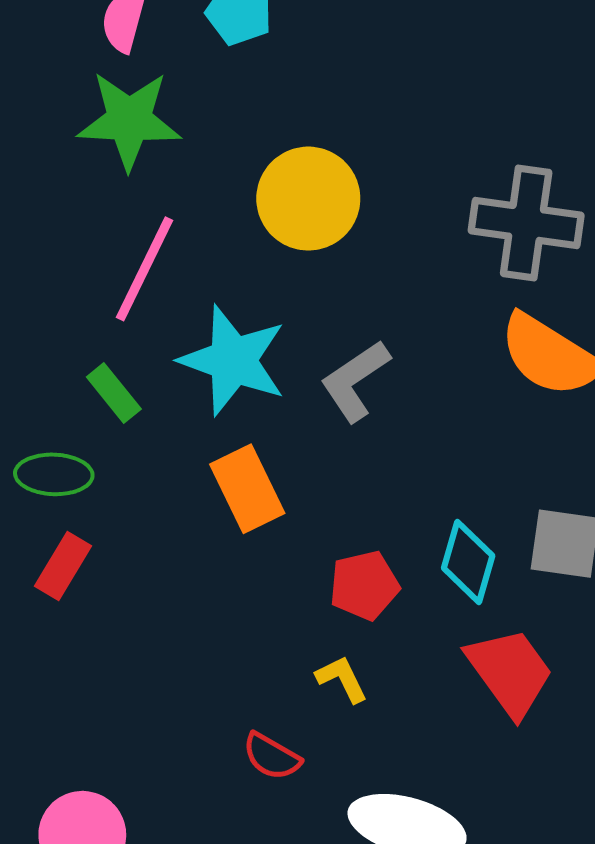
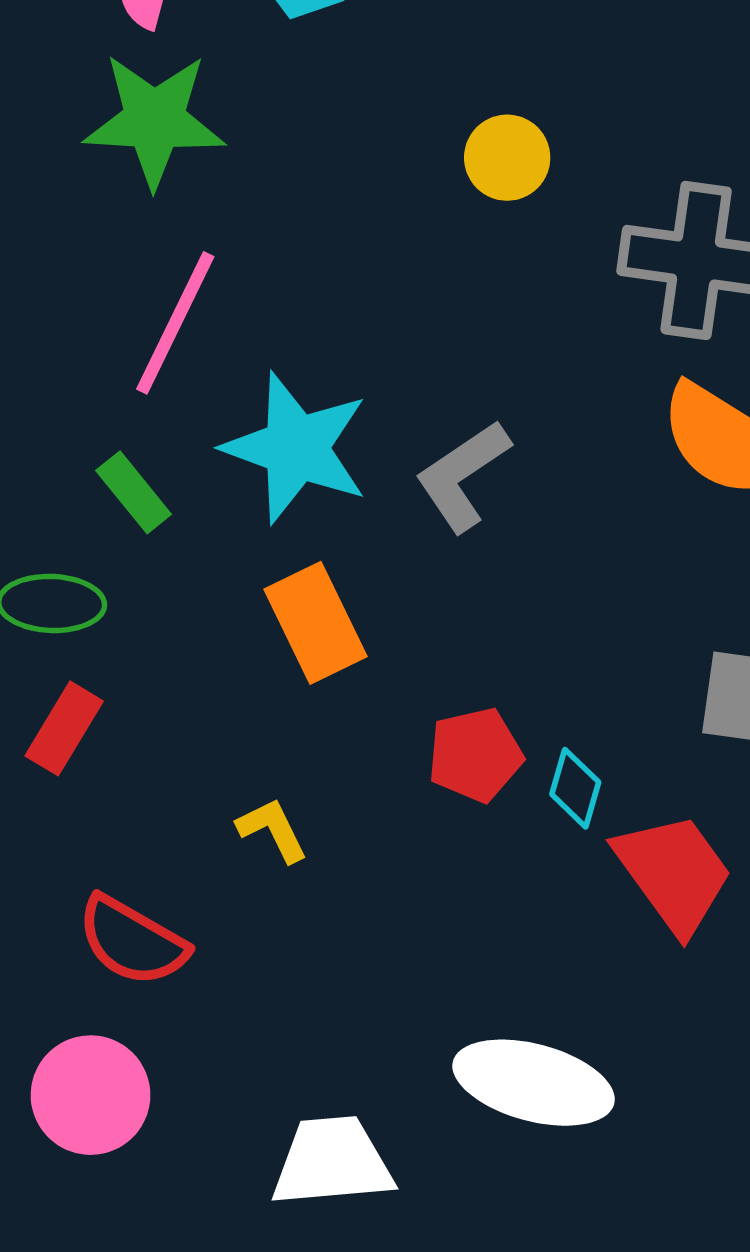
yellow circle: (308, 199) -> (507, 158), moved, size x0.6
cyan diamond: (468, 562) -> (575, 788), moved, size x0.7
yellow L-shape: (342, 679) -> (272, 830), moved
red semicircle: (272, 756) -> (132, 941), moved, size x1.4

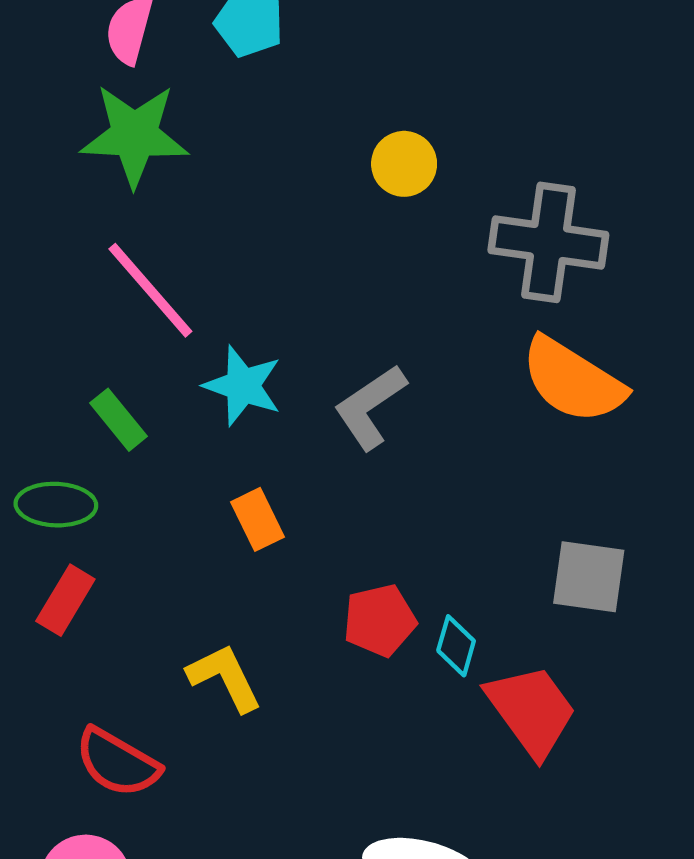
pink line: (175, 323) -> (150, 290), turned -67
cyan star: (296, 448) -> (243, 386), size x0.7
orange rectangle: (316, 623) -> (258, 519), size x0.7
yellow L-shape: (272, 830) -> (225, 678), size x1.4

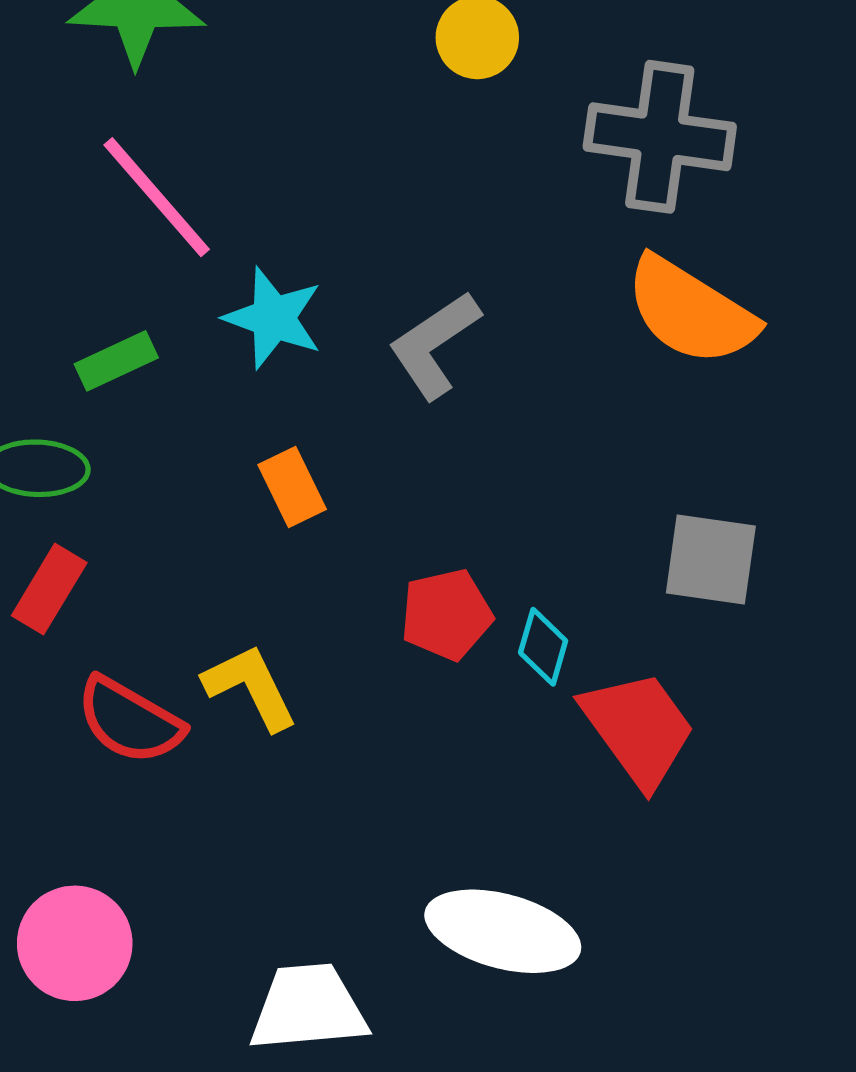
green rectangle: (119, 420) -> (116, 361), turned -76
red semicircle: (117, 763) -> (130, 721), moved

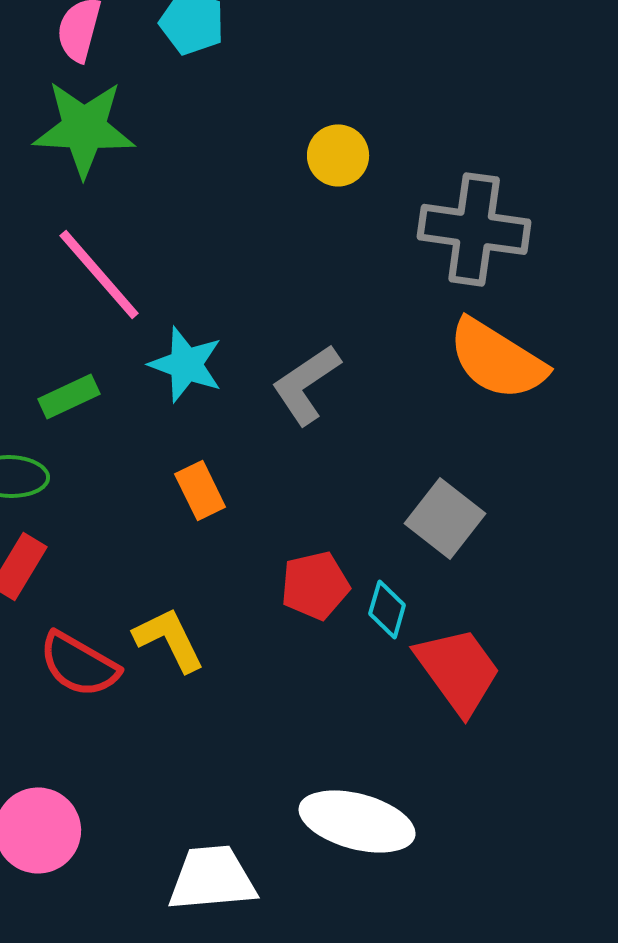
gray square: (711, 560) -> (445, 518), moved, turned 30

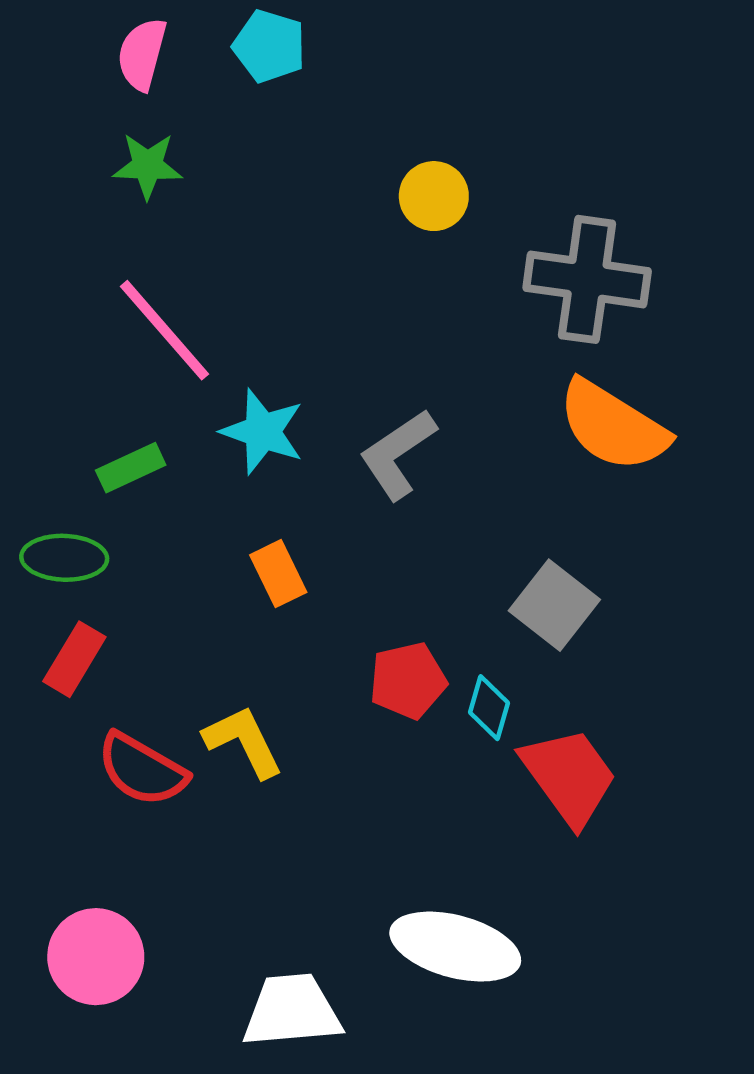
green star: (84, 128) -> (148, 166), size x0.6

